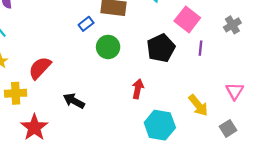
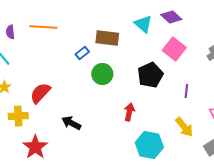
purple line: (200, 48) -> (186, 91), moved

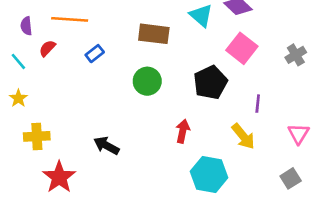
blue rectangle: (82, 53) -> (95, 54), moved
red semicircle: (40, 93) -> (47, 48), moved, size x0.6
yellow arrow: (184, 127) -> (243, 136), moved

